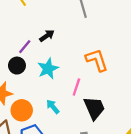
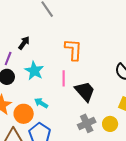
orange L-shape: (97, 60) -> (73, 50), turned 40
cyan arrow: (53, 107) -> (41, 103), moved

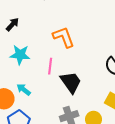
orange L-shape: (73, 50) -> (64, 37), turned -30
cyan star: (34, 71) -> (20, 55), turned -30

